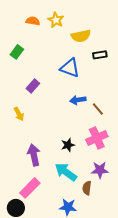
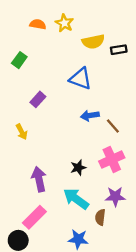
black rectangle: (100, 55) -> (119, 50), moved

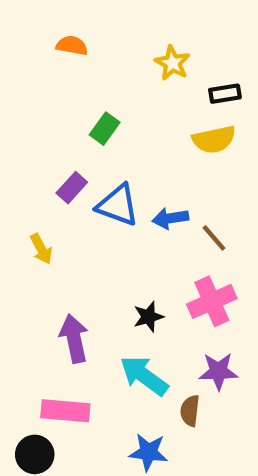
yellow star: (64, 23) -> (172, 63), moved
yellow semicircle: (93, 42) -> (214, 140), moved
green rectangle: (19, 60) -> (105, 129), moved
blue triangle: (81, 79) -> (118, 205), moved
pink rectangle: (34, 217) -> (65, 411), turned 50

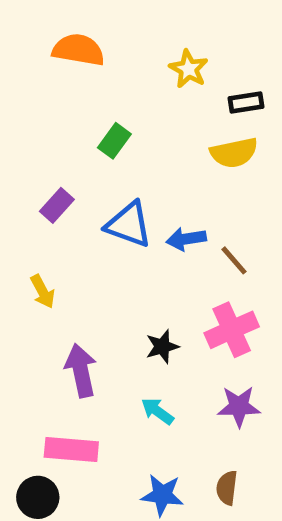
orange semicircle: (72, 46) -> (78, 50), size x1.5
purple rectangle: (72, 188) -> (57, 205), moved
yellow arrow: (41, 249) -> (43, 292), moved
cyan arrow: (144, 376) -> (157, 411), size x0.6
brown semicircle: (190, 411) -> (227, 488), moved

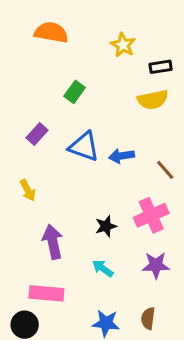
brown line: (234, 260) -> (165, 170), moved

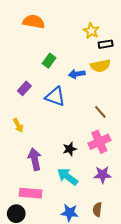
yellow star: (123, 45) -> (91, 31), moved
blue arrow: (121, 156) -> (77, 74), moved
brown line: (165, 170) -> (100, 112), moved
cyan arrow: (103, 268) -> (68, 177), size x1.5

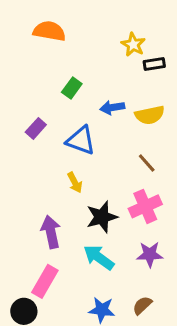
yellow semicircle: (100, 66) -> (150, 115), moved
yellow arrow: (18, 125) -> (75, 182), moved
black star: (70, 149) -> (102, 217), size x1.5
pink rectangle: (31, 193) -> (45, 281), turned -65
brown semicircle: (97, 210) -> (142, 305), turned 40

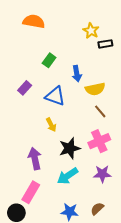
blue arrow: (112, 108) -> (77, 74), turned -91
yellow semicircle: (150, 115) -> (95, 89), moved
cyan arrow: (99, 257) -> (68, 176), turned -70

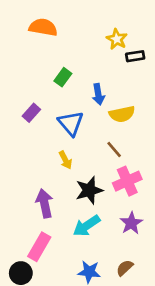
blue triangle: (55, 96) -> (71, 123), turned 30
brown line: (100, 111) -> (114, 150), moved
purple star: (102, 174) -> (131, 223), turned -30

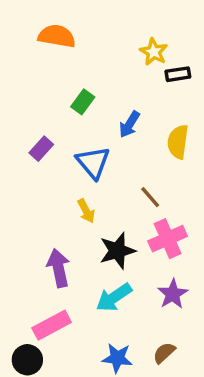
blue arrow: (98, 94) -> (129, 124), turned 42
yellow semicircle: (122, 114) -> (178, 142), moved, turned 110
pink rectangle: (39, 247) -> (52, 325), turned 32

